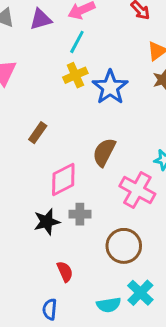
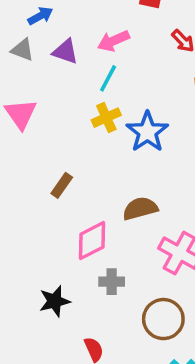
purple triangle: (41, 19) -> (65, 52), turned 35
brown semicircle: (104, 152) -> (140, 208), turned 48
black star: (47, 222) -> (55, 301), moved

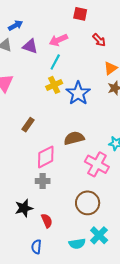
gray cross: (112, 282) -> (43, 181), moved
black star: (55, 301) -> (24, 208), moved

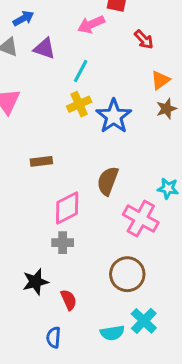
pink arrow: (58, 40) -> (91, 24), moved
brown rectangle: (28, 125) -> (41, 161), turned 48
brown semicircle: (74, 138) -> (108, 181), turned -54

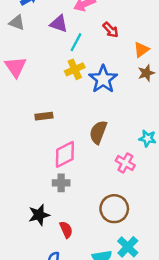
red arrow: (144, 39) -> (111, 30), moved
purple triangle: (44, 48) -> (59, 24), moved
pink cross: (141, 219) -> (125, 163), size x0.7

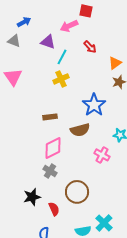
blue star: (103, 79) -> (94, 105), moved
brown rectangle: (44, 116) -> (50, 117), moved
brown semicircle: (98, 132) -> (80, 130), turned -126
gray cross: (61, 183) -> (50, 171), turned 32
brown circle: (114, 209) -> (77, 192), moved

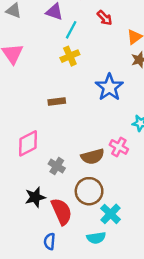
brown semicircle: (80, 130) -> (93, 157), moved
pink diamond: (53, 148) -> (28, 143), moved
red semicircle: (54, 209) -> (62, 212), size x1.6
cyan cross: (104, 223) -> (111, 214), moved

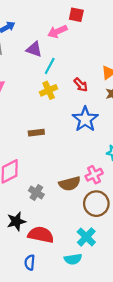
red arrow: (105, 18) -> (81, 85), moved
pink cross: (119, 147) -> (94, 175), turned 35
brown circle: (89, 191) -> (96, 204), moved
red semicircle: (62, 212) -> (41, 235), turned -55

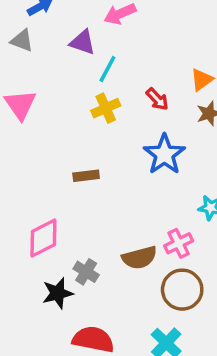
black star: (16, 221) -> (58, 293), moved

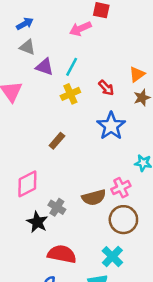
gray triangle: (22, 41) -> (27, 47), moved
purple triangle: (83, 42) -> (45, 67), moved
brown rectangle: (86, 176) -> (57, 141), turned -42
black star: (58, 293) -> (37, 222), turned -30

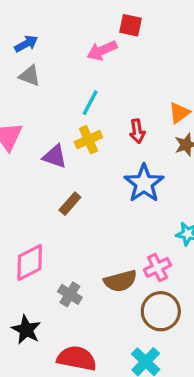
purple triangle: (45, 67) -> (55, 156), moved
red arrow: (106, 88) -> (137, 131), turned 35
black star: (37, 222) -> (26, 330), moved

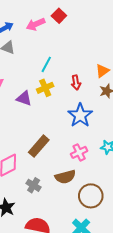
red square: (130, 25) -> (59, 16), moved, turned 32
pink arrow: (102, 50) -> (36, 24), moved
brown rectangle: (70, 204) -> (39, 146), moved, size x1.5
pink cross: (157, 267) -> (79, 152), moved

